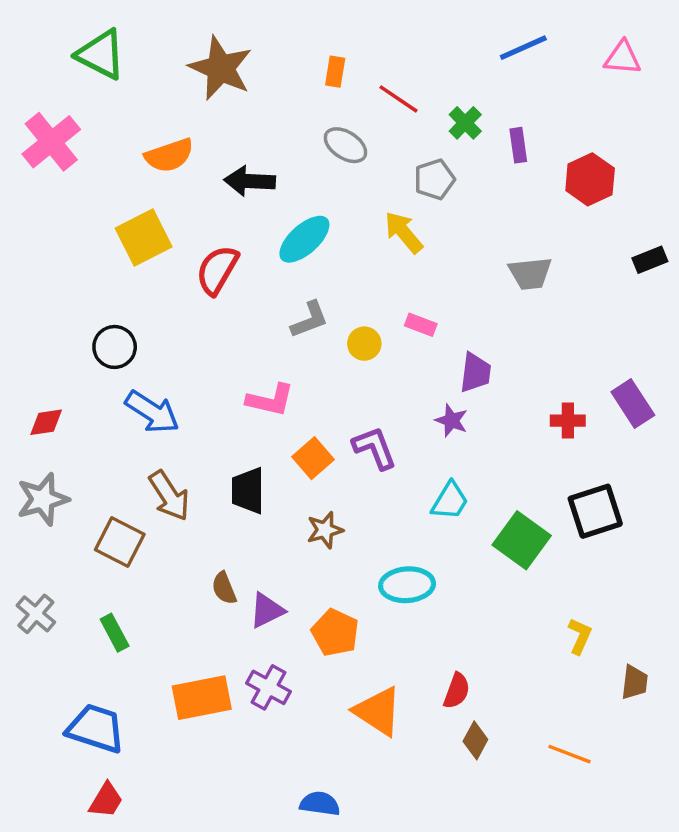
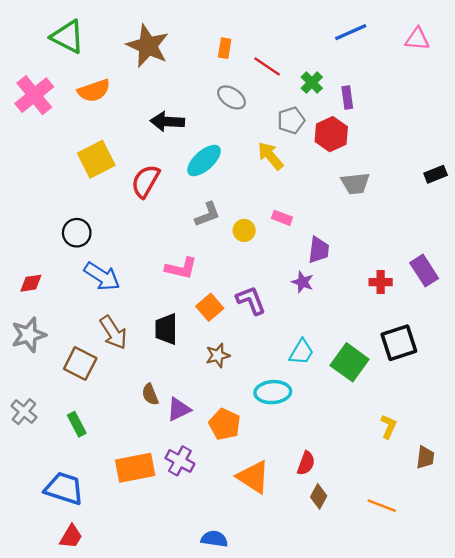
orange semicircle: (169, 155) -> (94, 91), moved
red hexagon: (590, 179) -> (331, 134), moved
cyan trapezoid: (450, 501) -> (301, 352), moved

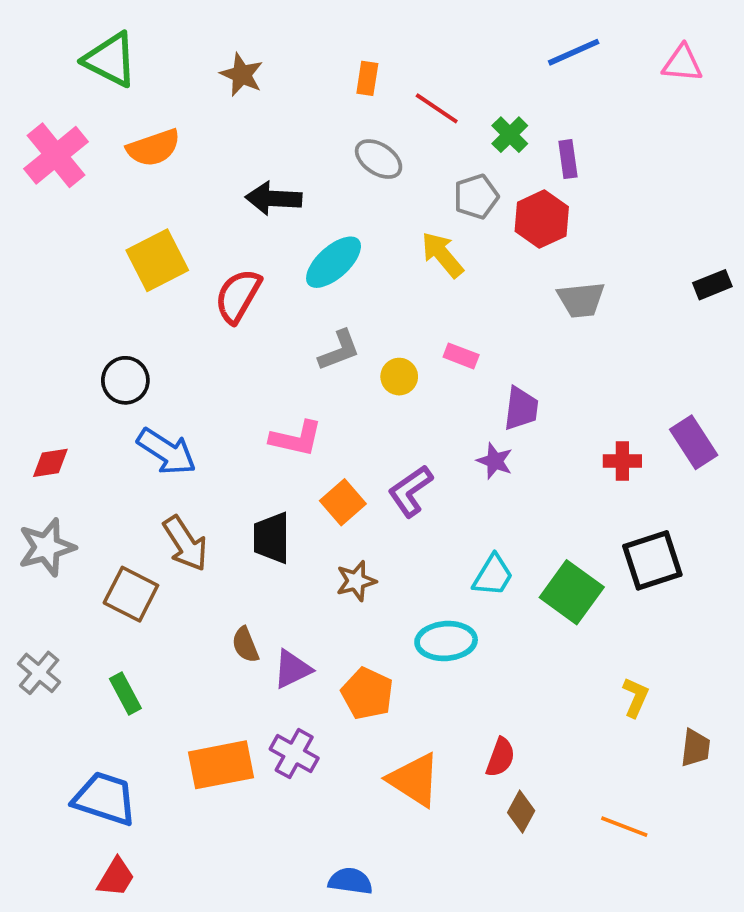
brown star: (148, 46) -> (242, 75), size x0.6
purple L-shape: (251, 300) -> (410, 491), turned -104

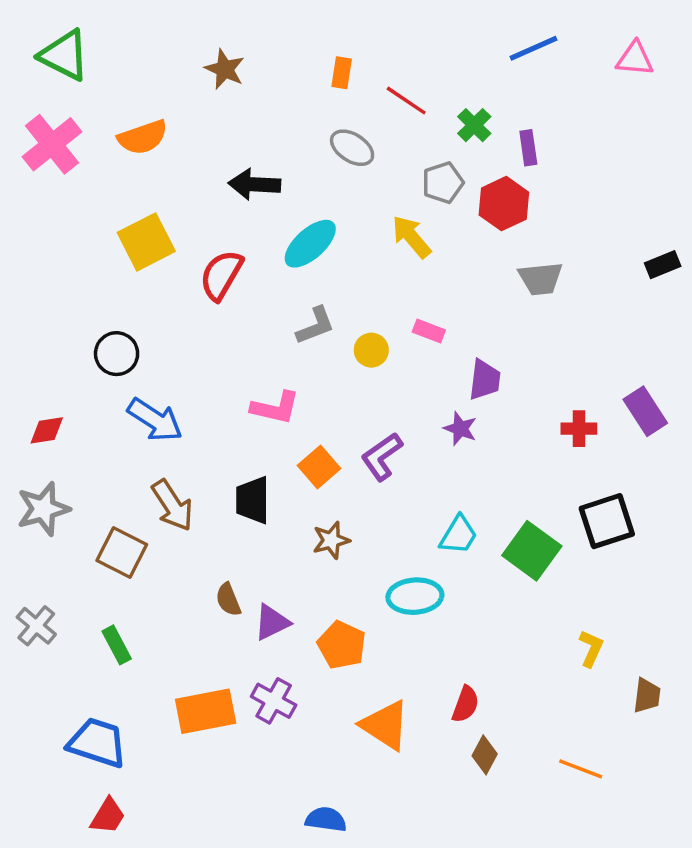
green triangle: (110, 60) -> (64, 55), moved

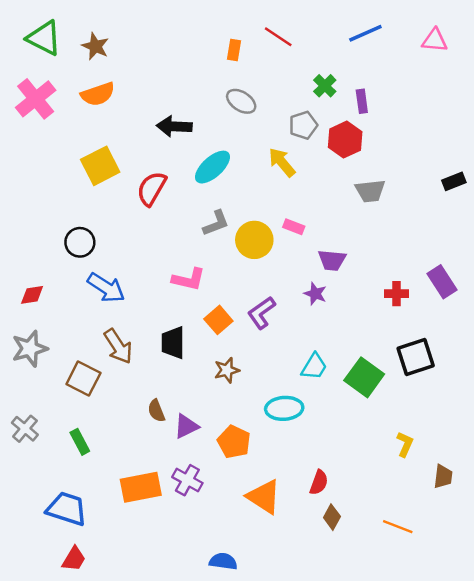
brown star: (225, 69) -> (95, 46), moved
red line: (406, 101) -> (278, 37), moved
yellow circle: (371, 350) -> (254, 240), size x1.6
purple trapezoid: (485, 380) -> (332, 260), turned 88

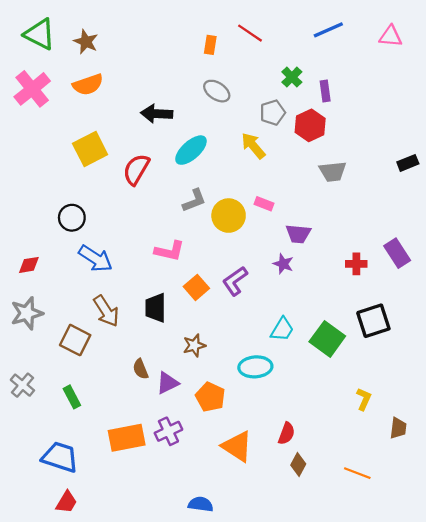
brown star: (227, 370) -> (194, 345), moved
purple cross: (187, 480) -> (168, 431), turned 36

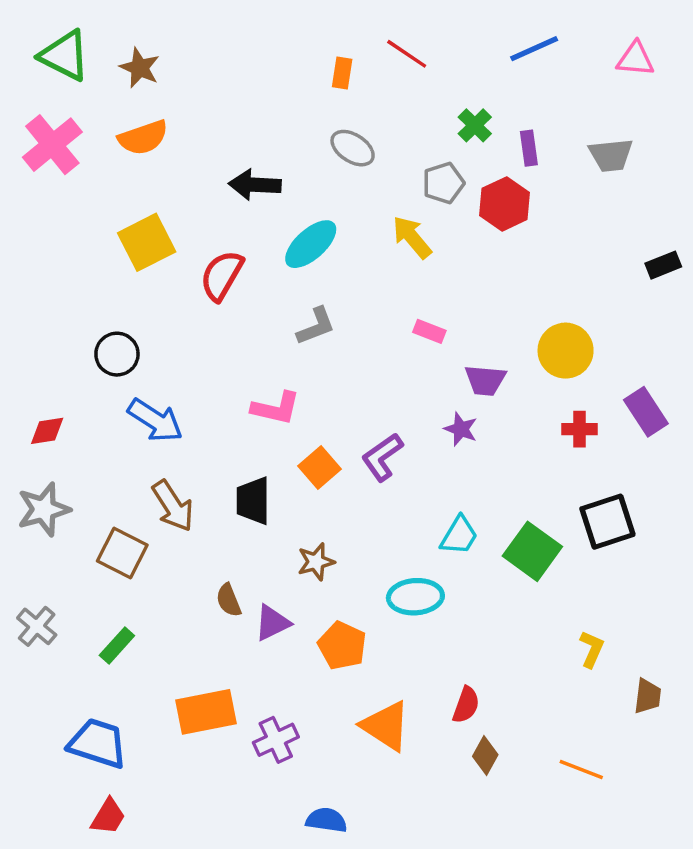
gray trapezoid: (333, 172) -> (611, 155), moved
yellow circle: (229, 216) -> (566, 351), moved
green rectangle: (72, 397) -> (117, 646), turned 70
purple cross: (168, 431) -> (276, 740), moved

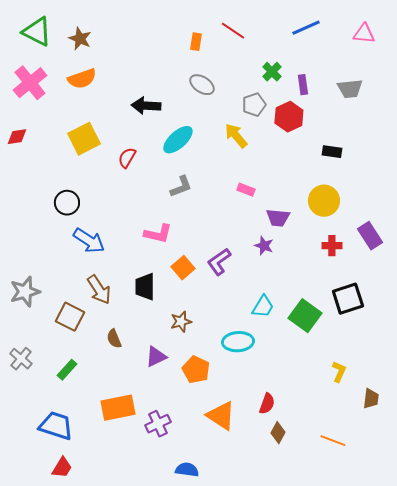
black rectangle: (663, 265) -> (332, 152), moved, turned 30
red semicircle: (222, 276) -> (127, 158), size x0.7
red diamond: (47, 431) -> (17, 137), moved
brown semicircle: (229, 600) -> (114, 339), moved

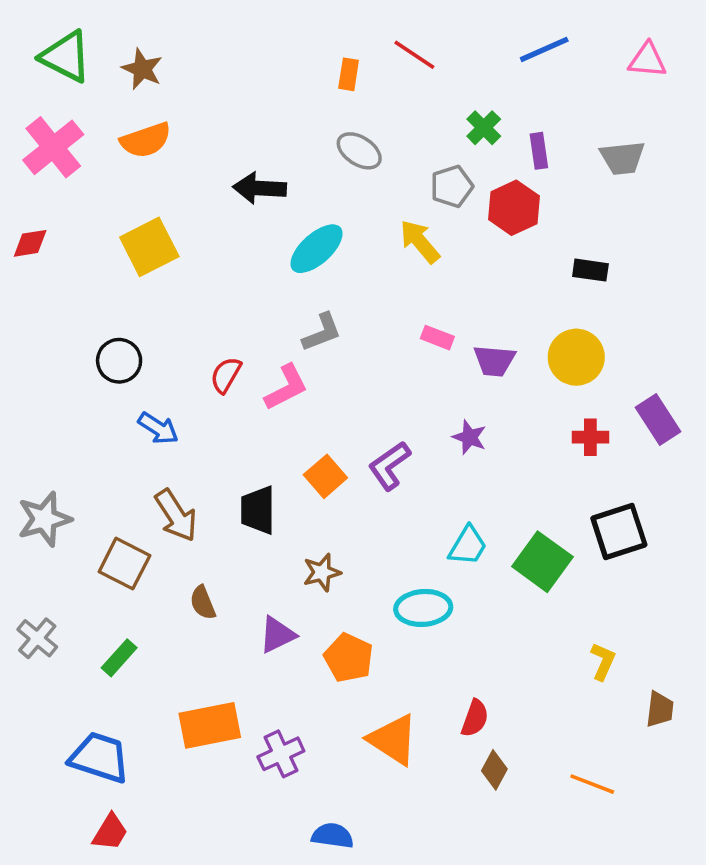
red semicircle: (127, 158) -> (226, 375), moved
purple trapezoid: (278, 218) -> (494, 361), moved
pink L-shape: (158, 234) -> (286, 387), moved, turned -40
blue arrow: (89, 241) -> (158, 428), size x0.7

